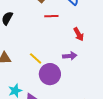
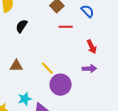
purple arrow: (70, 56) -> (89, 69), moved

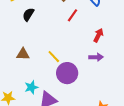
red line: (66, 27) -> (72, 15), turned -56
red arrow: (92, 47) -> (98, 35), turned -128

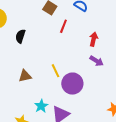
yellow line: (54, 57) -> (55, 71), turned 32
purple arrow: (96, 57) -> (97, 61), turned 48

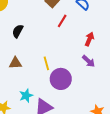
black semicircle: (20, 36) -> (18, 31), moved

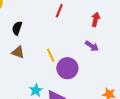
red arrow: (89, 39) -> (96, 19), moved
brown triangle: (15, 63) -> (18, 52), moved, turned 32

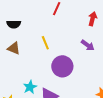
black semicircle: (17, 28) -> (14, 24), turned -112
yellow line: (51, 55) -> (45, 43), moved

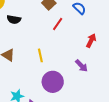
black semicircle: (14, 24) -> (14, 19), moved

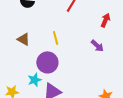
purple circle: (53, 82) -> (47, 62), moved

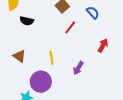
purple arrow: (97, 46) -> (78, 68), moved, turned 72

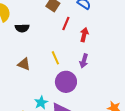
red arrow: (103, 46) -> (84, 35), moved
purple circle: (41, 82) -> (66, 82), moved

